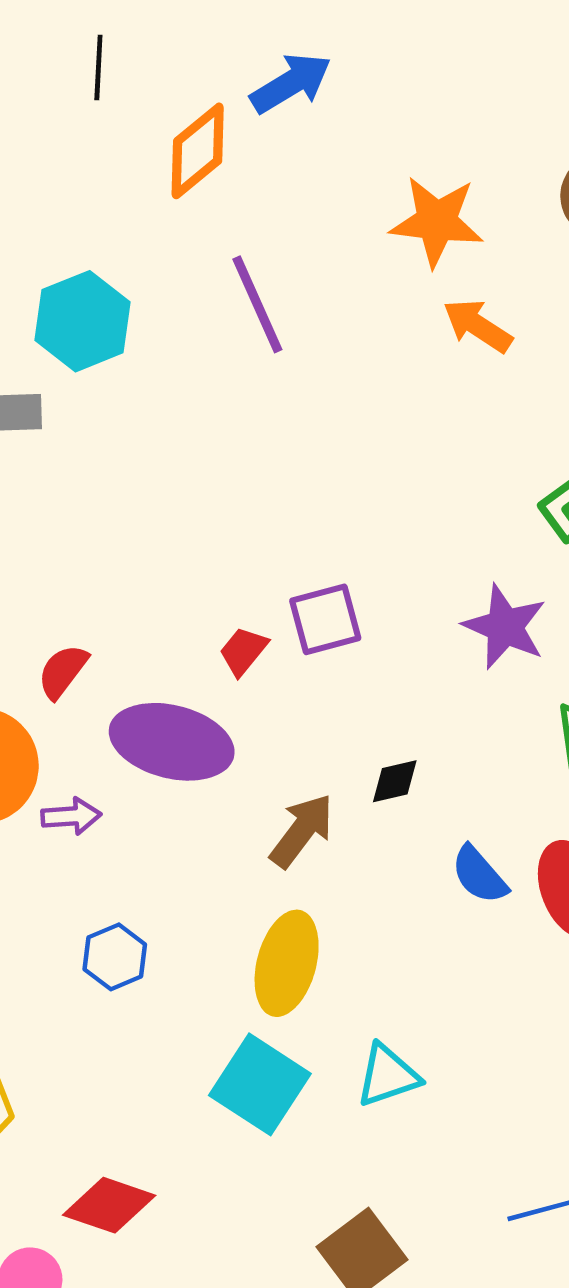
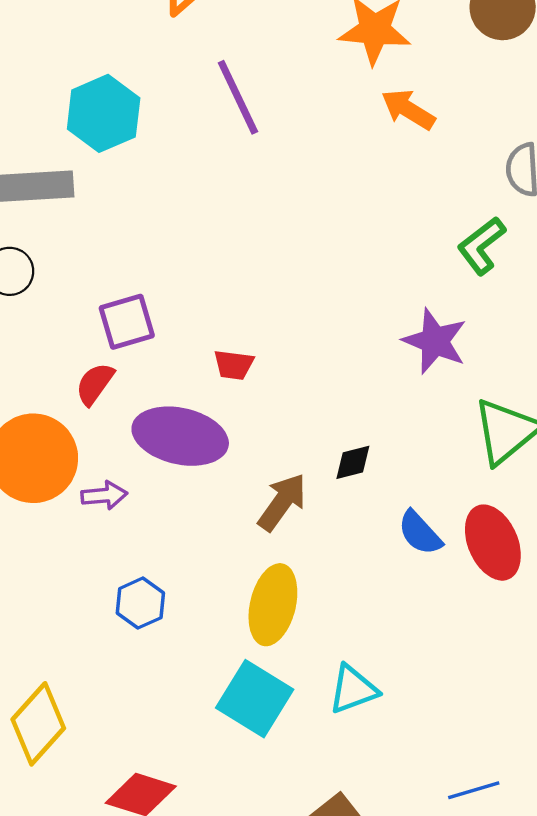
purple square: (325, 619) -> (127, 322), moved
red trapezoid: (243, 651) -> (234, 365), turned -120

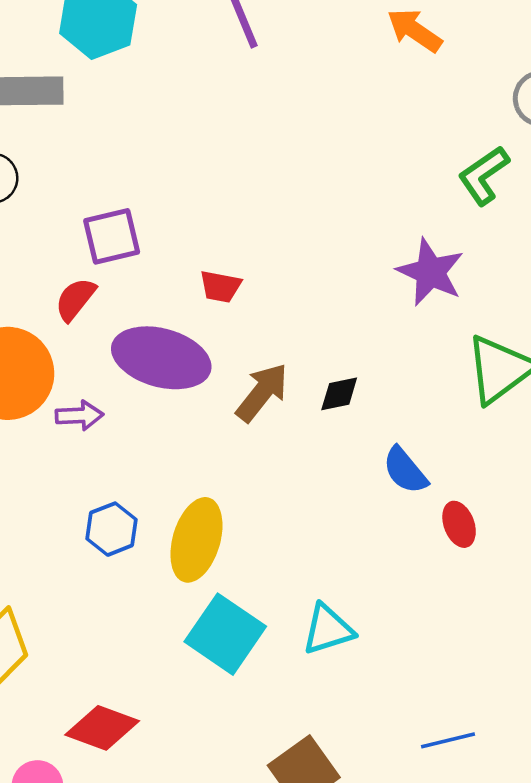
brown arrow: (282, 502) -> (262, 392), moved
red ellipse: (493, 543) -> (459, 524), moved, size x0.6
yellow ellipse: (273, 605) -> (196, 540), moved

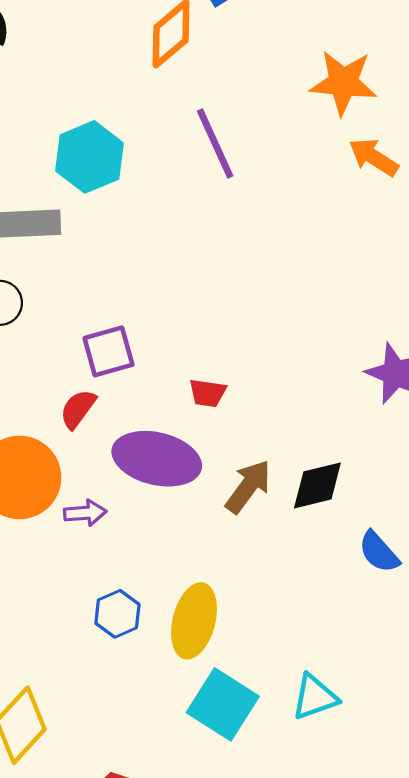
black diamond: (339, 394) -> (317, 485), size x1.5

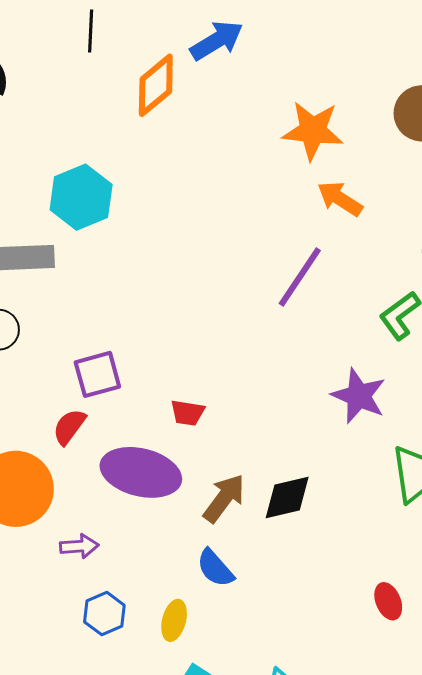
purple line: (215, 144) -> (300, 277), moved, turned 58
purple arrow: (85, 513) -> (79, 546), moved
blue semicircle: (379, 552) -> (215, 568), moved
yellow ellipse: (194, 621) -> (174, 620), size x0.6

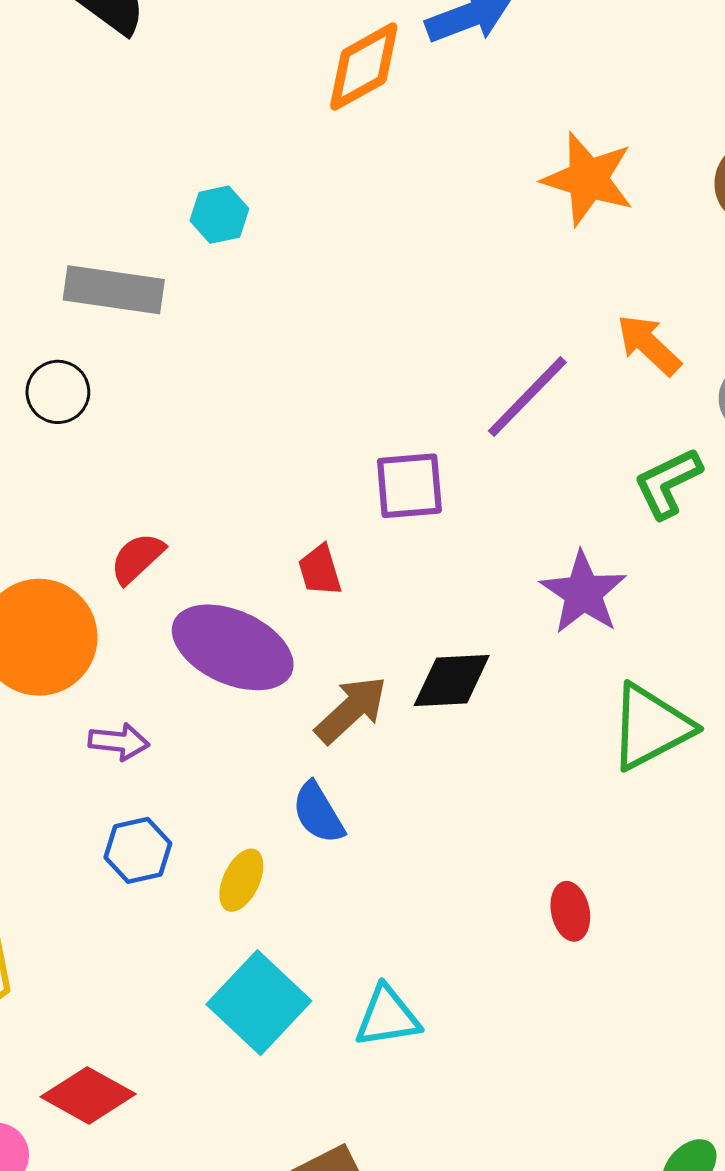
cyan hexagon: (81, 197) -> (219, 215), size x0.6
orange arrow: (340, 199) -> (649, 345), moved
purple square: (97, 374) -> (409, 486), moved
red trapezoid: (188, 413) -> (320, 570), turned 54
black diamond: (287, 498) -> (452, 680), moved

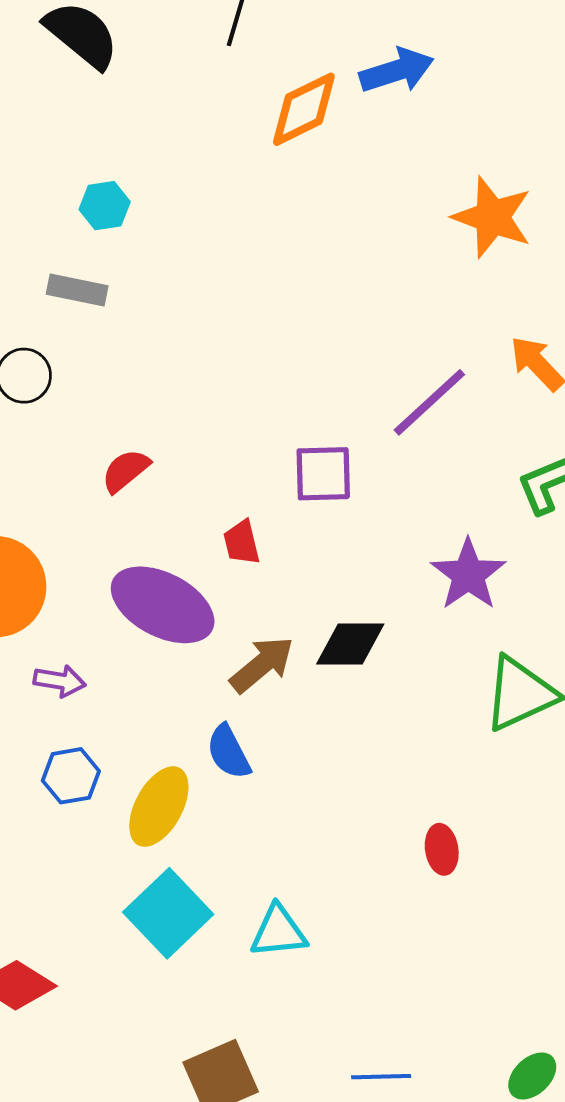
cyan hexagon: (219, 215) -> (105, 206), moved
gray rectangle: (114, 290) -> (77, 290), size x0.7
red semicircle: (137, 558) -> (125, 471), moved
yellow ellipse: (241, 880) -> (159, 807), size x1.5

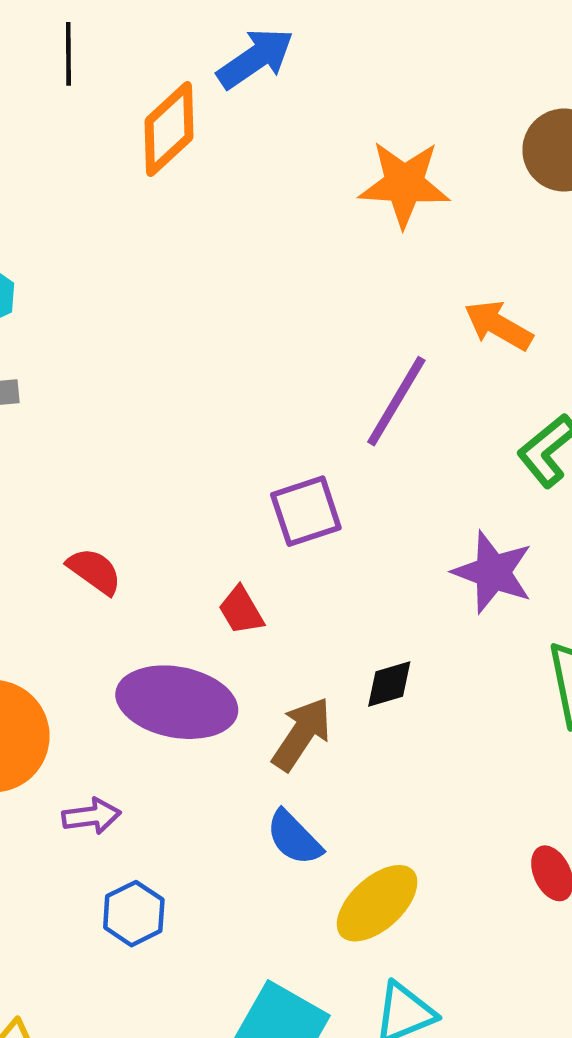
red semicircle: (125, 471) -> (94, 571), turned 92
black diamond: (350, 644) -> (389, 684), size x0.7
yellow ellipse: (159, 807) -> (377, 903), moved, turned 36

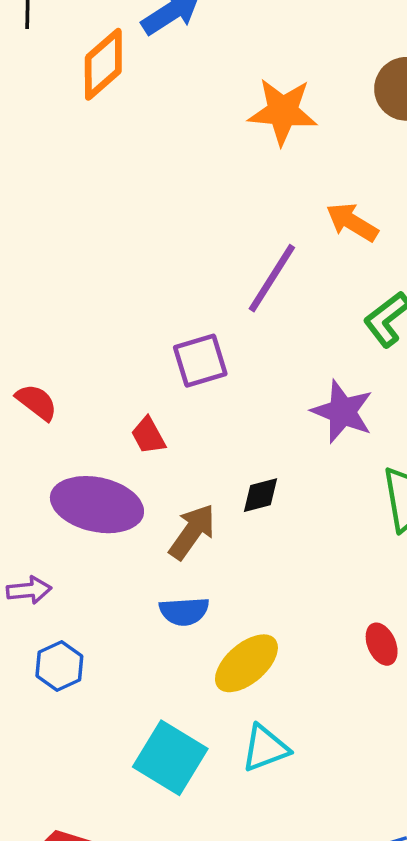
blue semicircle: (294, 838) -> (184, 611), turned -51

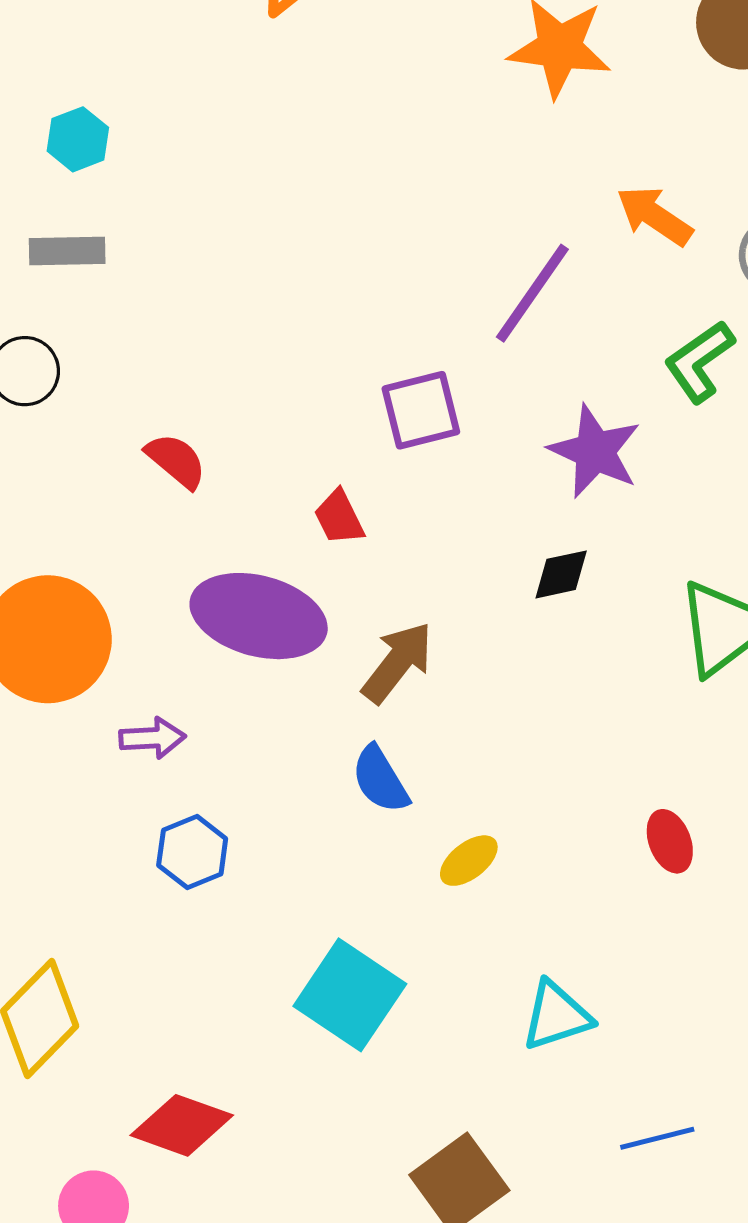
purple star: (342, 412) -> (595, 451), moved
black diamond: (261, 495) -> (561, 574), moved
blue semicircle: (184, 611) -> (380, 780), turned 60
yellow ellipse: (246, 663) -> (469, 861), size x0.6
cyan triangle: (265, 748) -> (556, 1016), moved

